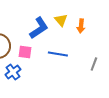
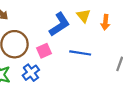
pink square: (25, 52) -> (44, 51), turned -32

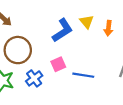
pink square: (44, 51) -> (58, 64), moved
blue line: (80, 53) -> (83, 75), moved

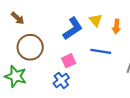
blue line: (83, 75) -> (101, 51), moved
blue cross: (34, 78) -> (61, 80), moved

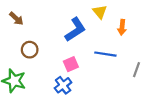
yellow triangle: (96, 20) -> (100, 12), moved
brown circle: (30, 47) -> (30, 50), size x0.6

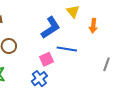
blue line: (105, 54) -> (67, 49), moved

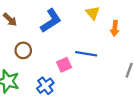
blue L-shape: (51, 28) -> (51, 21), moved
blue cross: (39, 79) -> (45, 86), moved

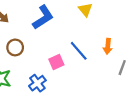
orange arrow: (115, 28) -> (108, 46), moved
blue line: (86, 54) -> (79, 51), turned 40

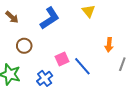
blue line: (79, 51) -> (82, 66), moved

